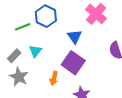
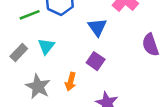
purple square: (73, 63) -> (96, 61), size x0.6
gray star: (19, 77) -> (38, 87), moved

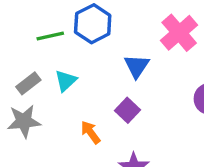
orange arrow: (71, 82) -> (91, 132), turned 120
gray star: (38, 87) -> (24, 121), moved, turned 30

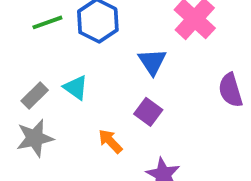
green line: (50, 36) -> (47, 22), moved
cyan triangle: (66, 81) -> (76, 88), turned -35

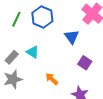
green line: (47, 22) -> (16, 19), turned -42
purple square: (148, 112) -> (85, 63), moved

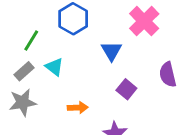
green line: (16, 19) -> (31, 41), moved
orange arrow: (52, 79) -> (78, 108), turned 128

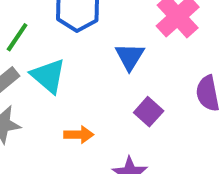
cyan triangle: (54, 67) -> (48, 76), size x1.4

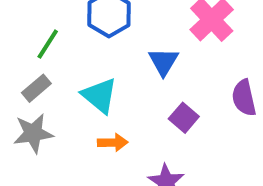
cyan triangle: (48, 76) -> (100, 96), moved

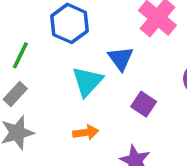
cyan triangle: (100, 96) -> (87, 81), moved, turned 40

